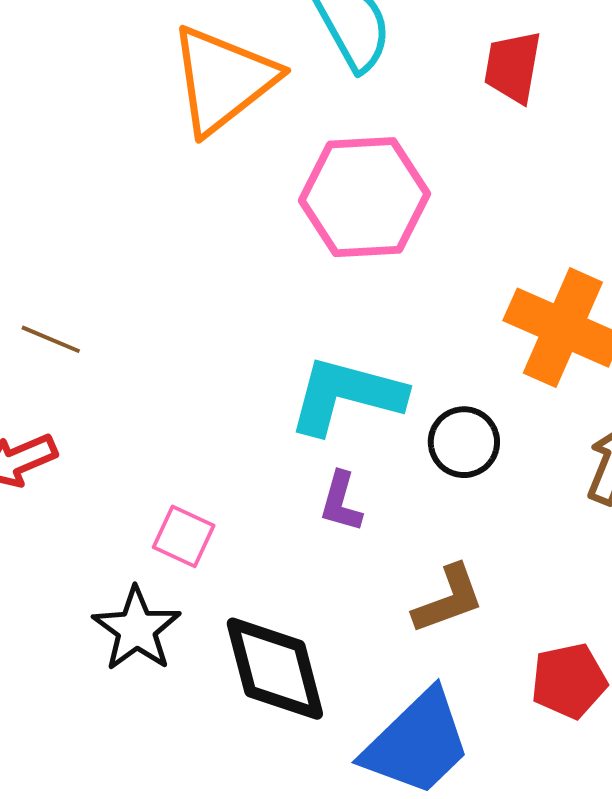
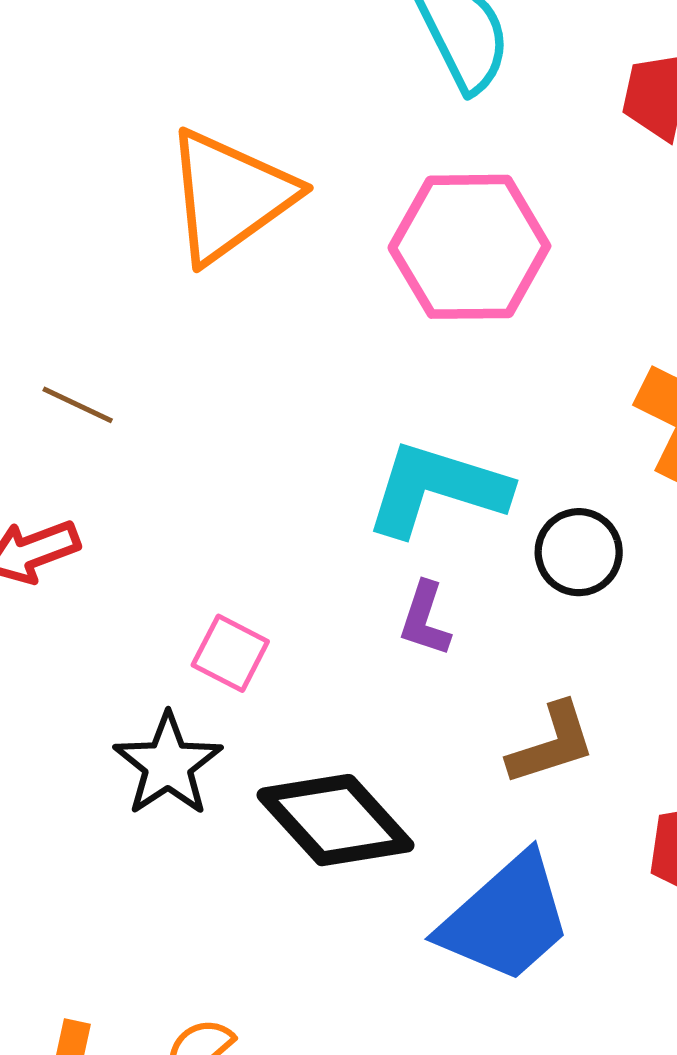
orange triangle: (223, 80) -> (230, 196), moved
black diamond: (275, 669) -> (335, 820), turned -30

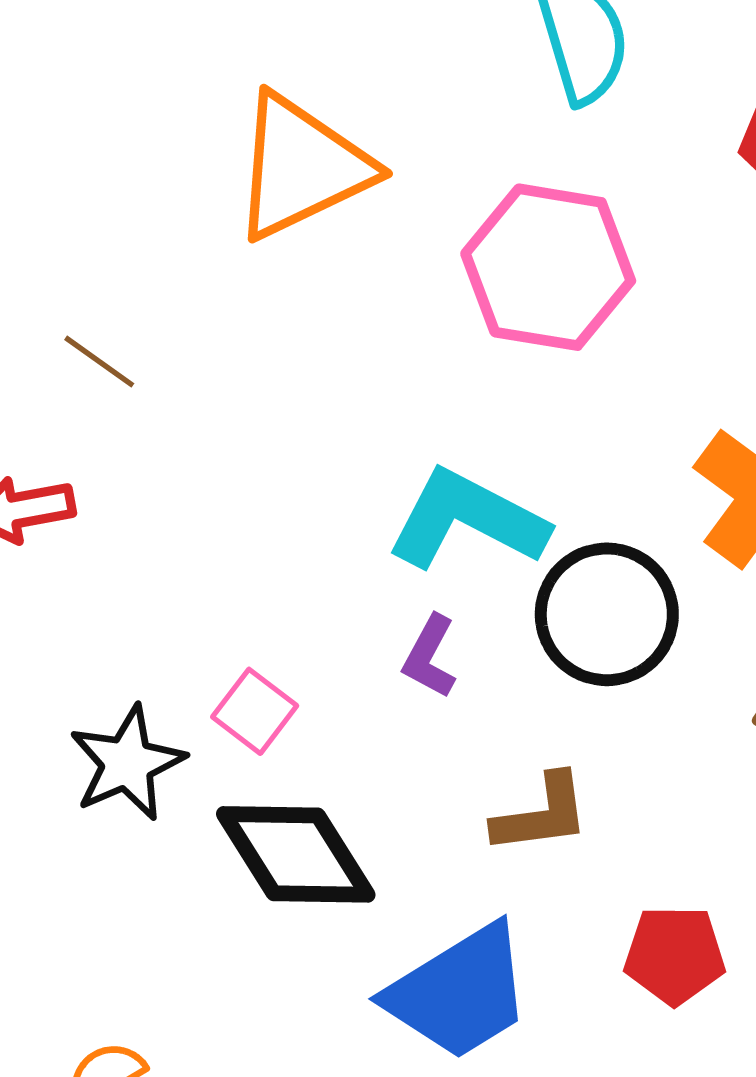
black circle: (579, 552) -> (607, 614), size x1.5
pink square: (230, 653) -> (255, 711), moved

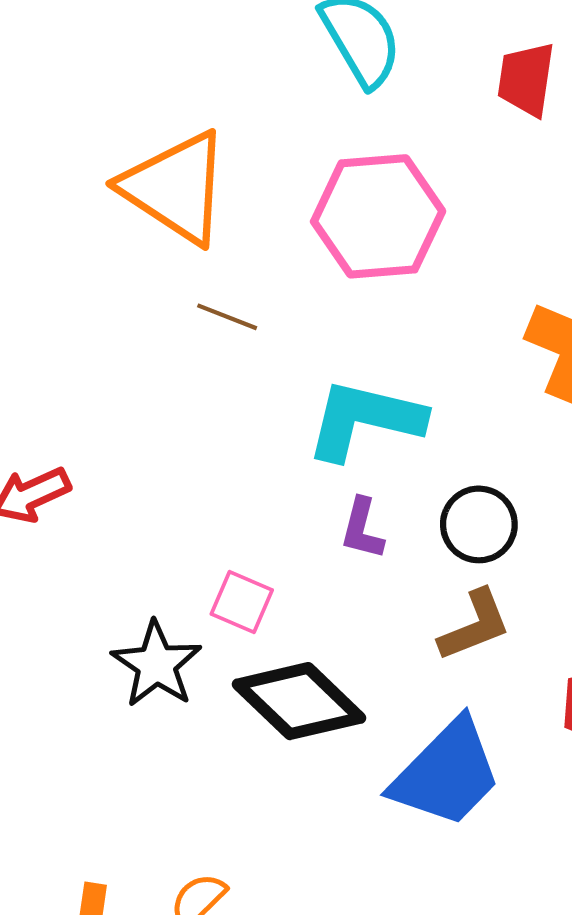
orange triangle: (302, 167) -> (176, 187), turned -47
brown line: (99, 362) -> (227, 317), moved
black circle: (607, 614) -> (479, 524), moved, size x0.7

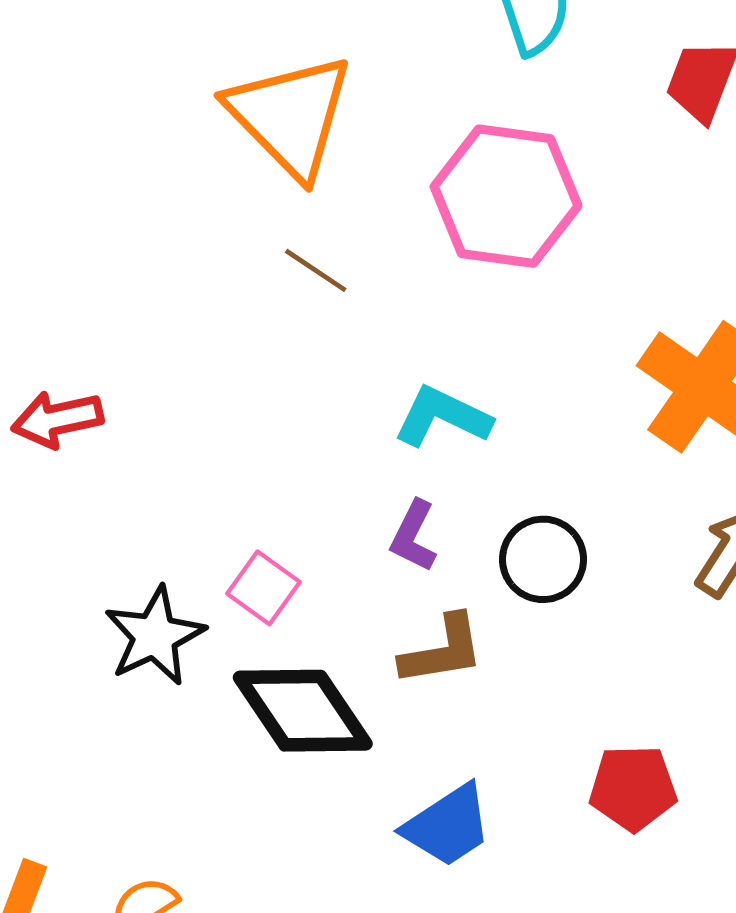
cyan L-shape: (365, 420) -> (443, 417), size x0.7
brown L-shape: (475, 625) -> (442, 650), moved
blue trapezoid: (447, 773) -> (448, 826), size x0.7

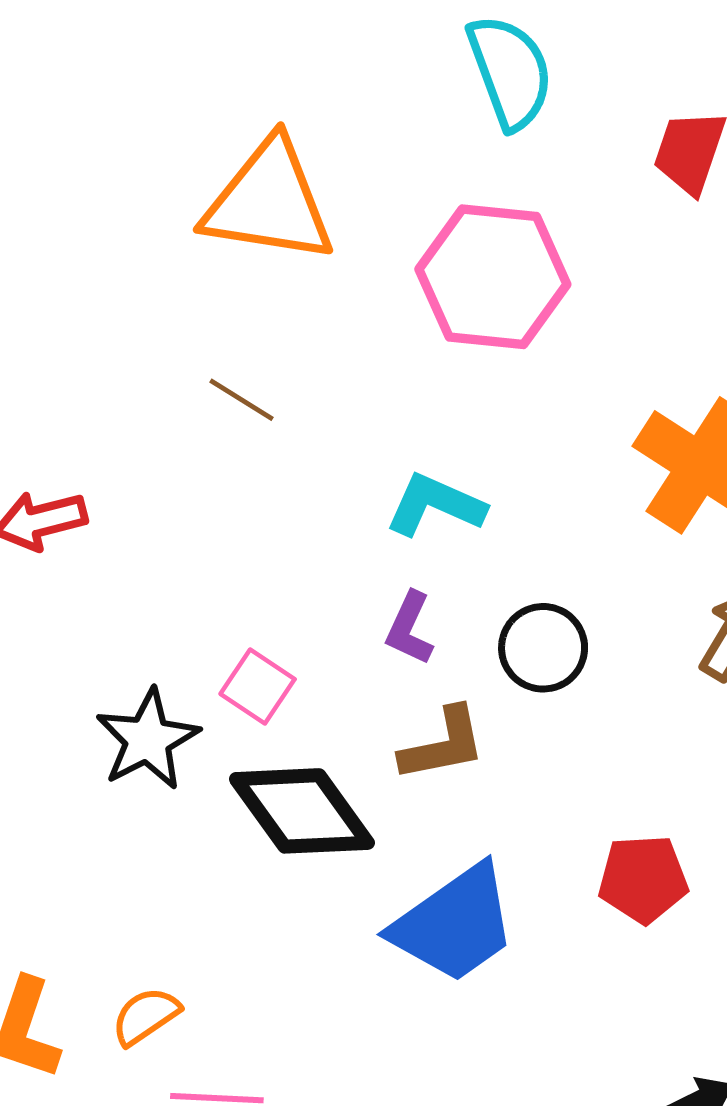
orange triangle: (290, 116) -> (269, 202), turned -35
brown line: (316, 270) -> (242, 400), moved
blue trapezoid: (448, 826) -> (454, 924), size x1.4

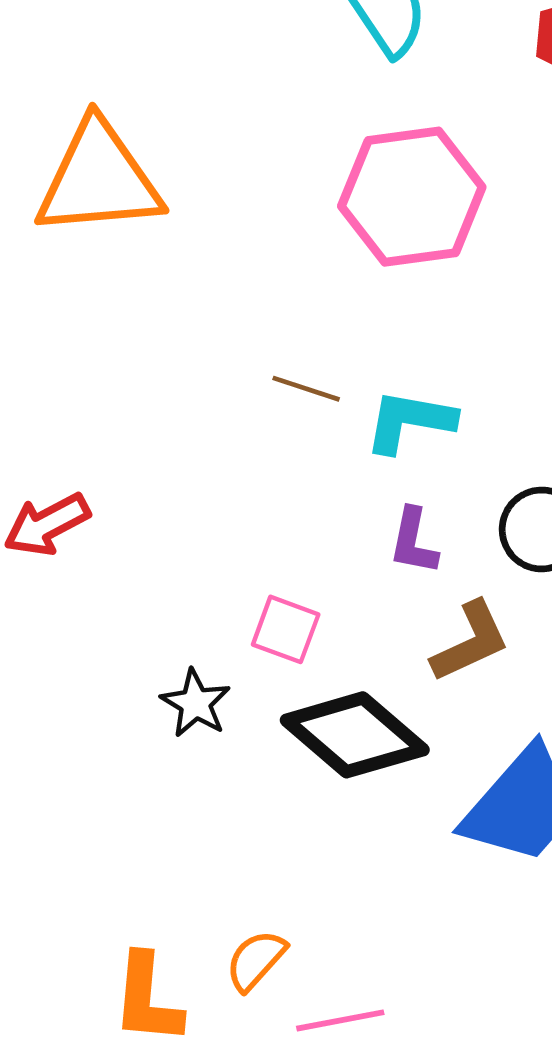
orange triangle: (269, 202) -> (99, 179), moved
brown line: (242, 400) -> (306, 389), moved
black star: (148, 739) -> (195, 703), size x0.7

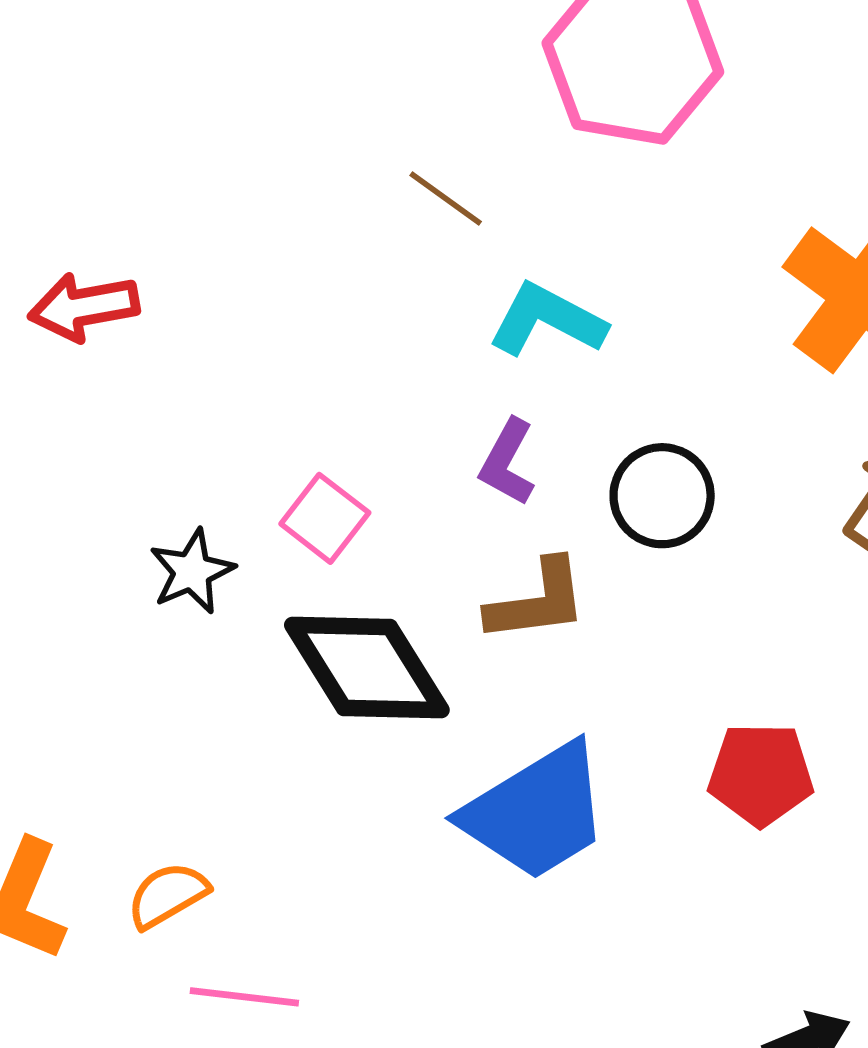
brown line: (306, 389) -> (446, 199), moved

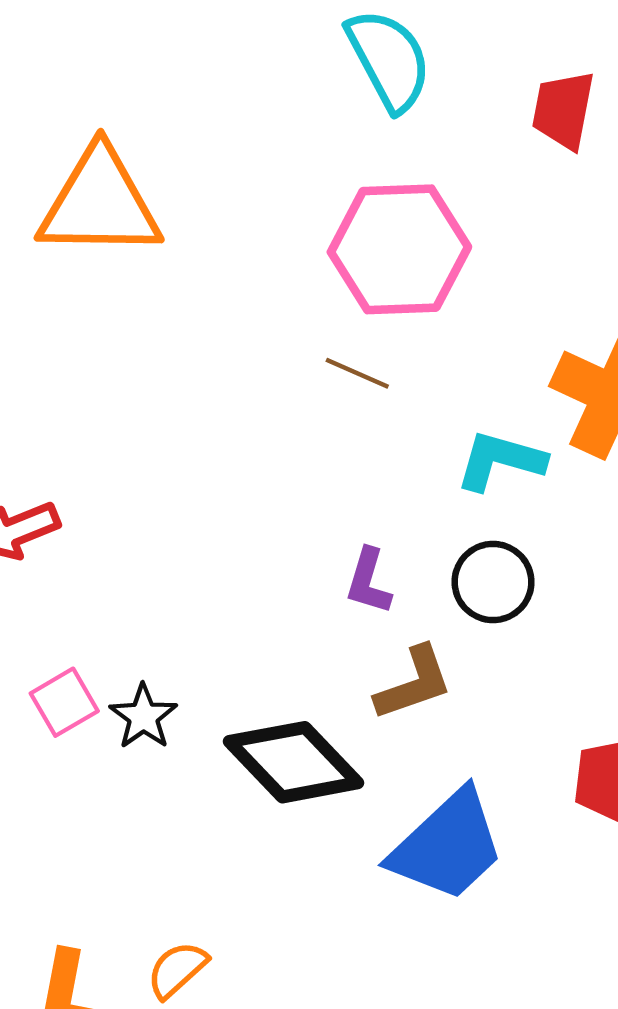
brown line: (446, 199) -> (357, 373), moved
cyan L-shape: (547, 320) -> (500, 461), moved
pink square: (325, 518) -> (64, 702), moved, turned 34

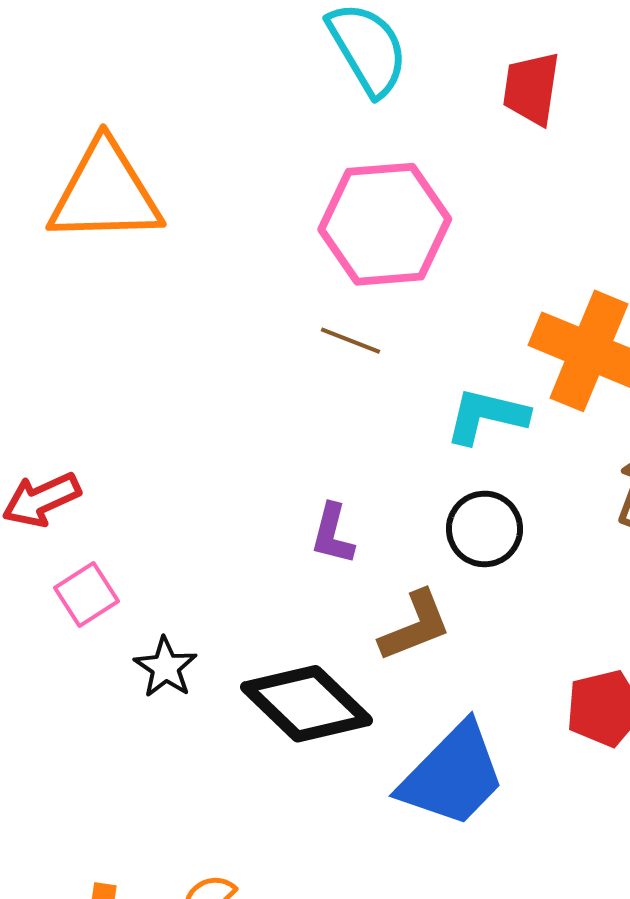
purple L-shape: (369, 581) -> (333, 534), moved
pink square: (64, 702) -> (87, 594), moved

